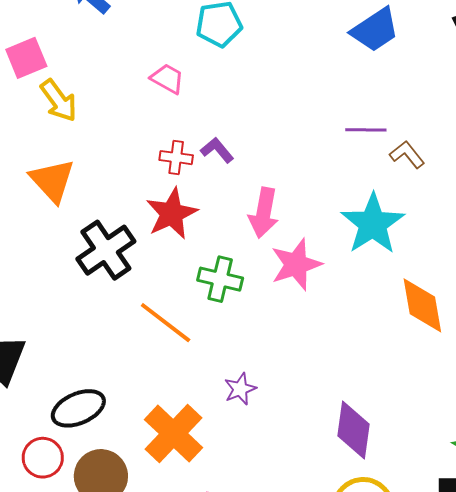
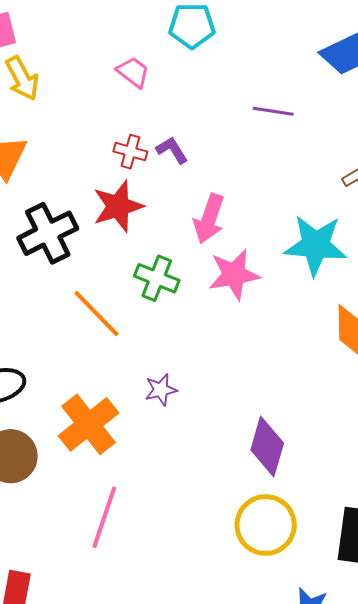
purple line: (366, 130) -> (273, 111), moved
cyan star: (373, 224) -> (316, 245), turned 30

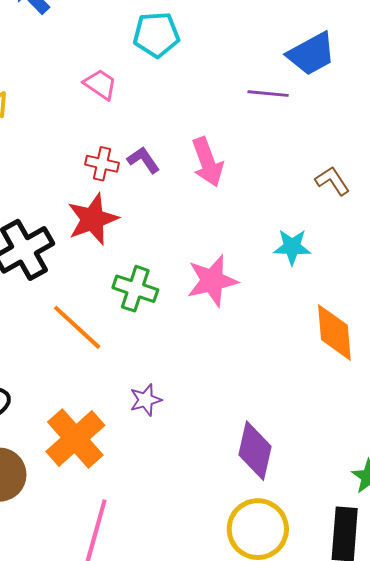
purple line: (273, 111) -> (268, 94), moved
pink arrow: (209, 219) -> (207, 162), moved, turned -36
cyan star: (316, 245) -> (292, 247), size x0.6

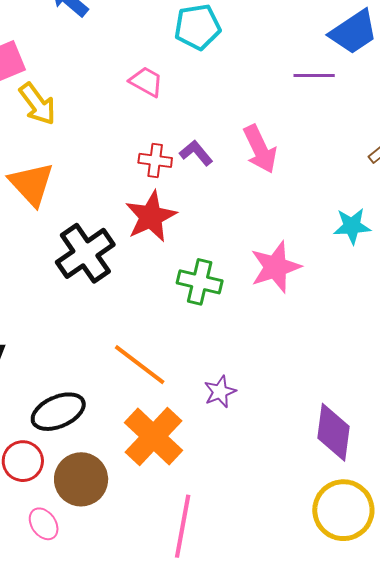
orange line: (77, 327) -> (140, 365), moved

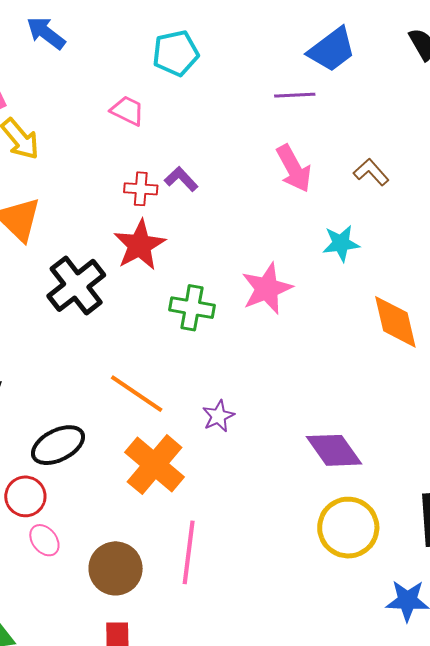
pink arrow: (260, 149) -> (294, 168), moved
purple diamond: (333, 432) -> (334, 450), turned -40
brown circle: (81, 479) -> (116, 568), moved
pink ellipse: (44, 524) -> (44, 540), moved

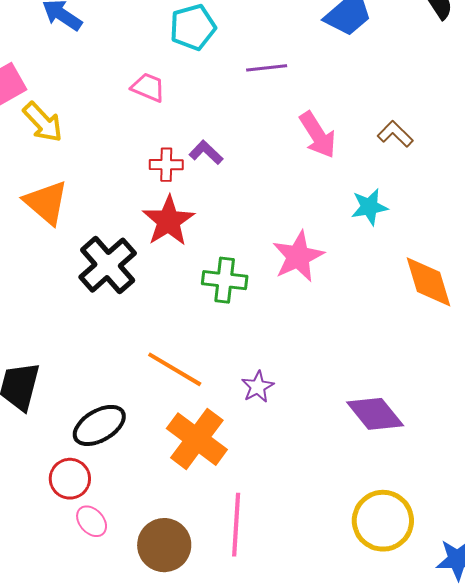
purple line: (295, 95) -> (267, 68), moved
yellow circle: (348, 528) -> (383, 521), moved

